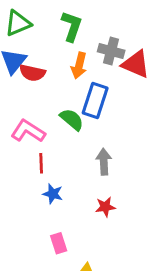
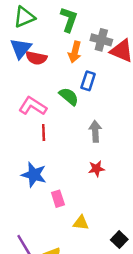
blue rectangle: (95, 101) -> (88, 81), size x0.7
blue star: (53, 194) -> (34, 175), moved, size x1.5

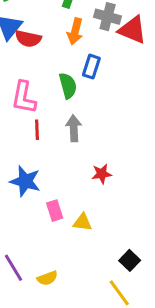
green semicircle: (69, 96) -> (68, 86), turned 35
pink L-shape: (33, 106) -> (24, 97), turned -112
gray arrow: (95, 131) -> (74, 128), moved
yellow triangle: (81, 223) -> (83, 222), moved

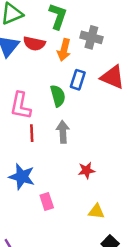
red triangle: (132, 30) -> (113, 77), moved
red semicircle: (28, 39) -> (34, 44), moved
yellow triangle: (83, 222) -> (96, 211), moved

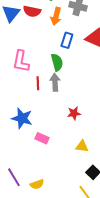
green semicircle: (58, 96) -> (57, 62), moved
red line: (32, 133) -> (38, 83), moved
pink rectangle: (47, 201) -> (42, 138), turned -48

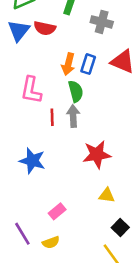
orange arrow: (56, 16) -> (68, 64), moved
red star: (74, 113) -> (97, 154), size x1.6
pink rectangle: (42, 138) -> (57, 211), moved, turned -64

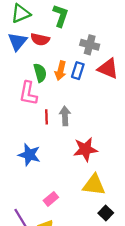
gray cross: (102, 22) -> (90, 45), moved
green semicircle: (76, 91) -> (40, 73), moved
yellow triangle: (107, 195) -> (94, 185), size x1.6

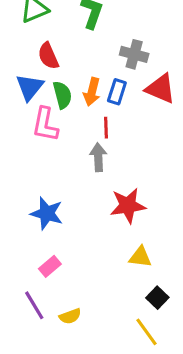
red semicircle: (40, 39) -> (48, 56), moved, turned 54
blue triangle: (17, 42) -> (30, 87), moved
red line: (47, 117) -> (106, 128), moved
yellow triangle: (94, 185) -> (140, 257), size x0.7
pink rectangle: (51, 199) -> (50, 266), moved

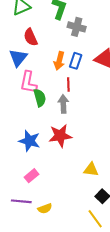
gray cross: (134, 54) -> (77, 27), moved
green semicircle: (62, 95) -> (40, 98), moved
red star: (128, 206) -> (60, 136), moved
purple line: (34, 305) -> (21, 201), turned -54

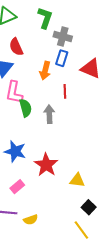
blue rectangle: (76, 61) -> (62, 58), moved
red line: (68, 84) -> (65, 91), moved
red star: (60, 136) -> (46, 165), moved, turned -30

